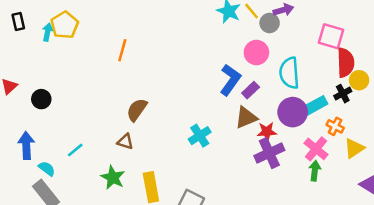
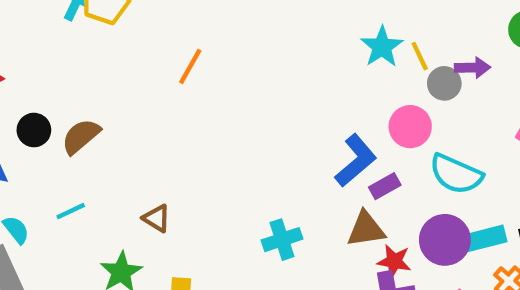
cyan semicircle: (289, 73) -> (456, 174), turned -76
black circle: (41, 99) -> (34, 130), moved
brown semicircle: (137, 110) -> (81, 136), moved

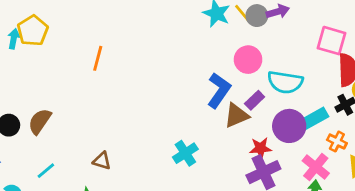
gray circle: (444, 83) -> (257, 16), moved
purple rectangle: (385, 186) -> (255, 100), moved
brown triangle: (366, 229) -> (236, 115), moved

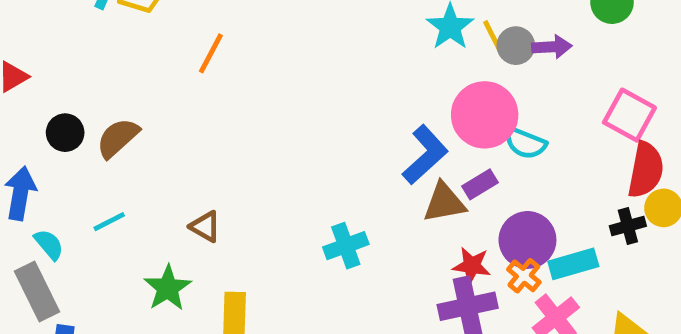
orange line: (98, 58) -> (211, 53), moved
pink circle: (248, 60) -> (485, 115), size x1.4
cyan semicircle: (285, 82) -> (525, 143), moved, size x0.7
cyan rectangle: (314, 119) -> (573, 264), moved
orange cross: (337, 141) -> (524, 276), moved

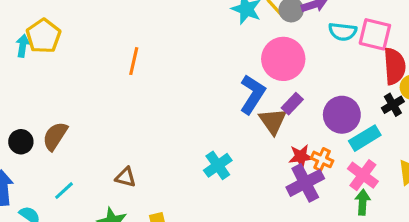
orange line: (211, 53) -> (134, 61), moved
cyan semicircle: (525, 143) -> (343, 32), moved
brown triangle: (444, 203) -> (273, 121), turned -40
purple circle: (527, 240) -> (342, 115), moved
orange cross: (524, 276) -> (322, 159), moved

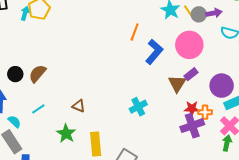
orange line: (134, 61) -> (135, 32), moved
blue L-shape: (252, 94) -> (154, 52), moved
orange cross: (322, 159) -> (205, 112), turned -32

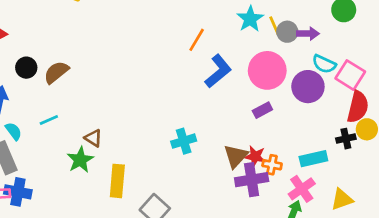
brown triangle: (177, 84) -> (236, 156), moved
purple circle: (222, 86) -> (308, 87), moved
brown triangle: (79, 106) -> (93, 138), moved

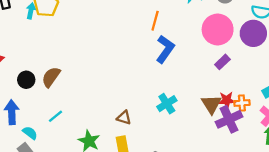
blue L-shape: (218, 71) -> (165, 49), moved
brown triangle: (93, 138) -> (124, 118), moved

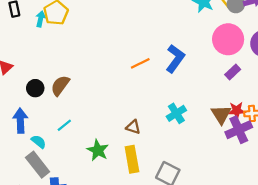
orange line: (155, 21) -> (140, 63), moved, turned 48

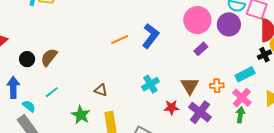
red star: (237, 110) -> (171, 107), moved
brown triangle: (133, 127) -> (101, 90), moved
purple cross: (239, 130) -> (200, 112), moved, turned -30

